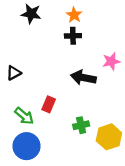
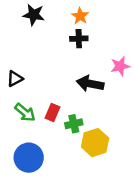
green arrow: (24, 116) -> (25, 112), moved
green cross: (81, 125) -> (74, 124), moved
yellow hexagon: (109, 137) -> (95, 143), moved

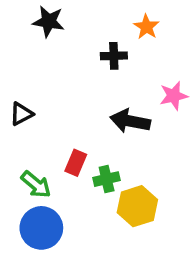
orange star: (80, 16) -> (146, 27), moved
green arrow: (25, 112) -> (36, 184), moved

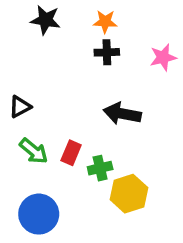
orange star: (146, 27) -> (105, 22), moved, turned -30
pink star: (174, 96) -> (163, 57), moved
green arrow: (36, 184) -> (34, 151), moved

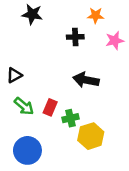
orange star: (105, 22) -> (96, 15), moved

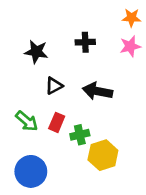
black star: (32, 14) -> (36, 52), moved
orange star: (96, 15) -> (132, 18), moved
black triangle: (14, 75) -> (54, 86), moved

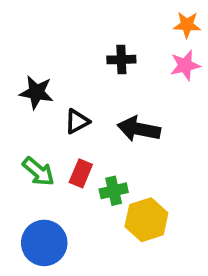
black star: (36, 52) -> (36, 92), moved

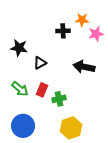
orange star: (187, 25) -> (82, 20), moved
black arrow: (139, 129) -> (84, 67), moved
yellow hexagon: (146, 220) -> (71, 128), moved

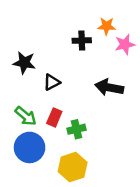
blue circle: (23, 126) -> (30, 147), moved
yellow hexagon: (71, 128) -> (73, 167), moved

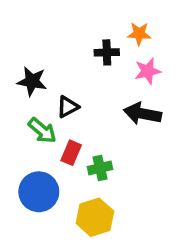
pink star: (125, 44) -> (148, 71), moved
green arrow: (26, 116) -> (42, 131), moved

